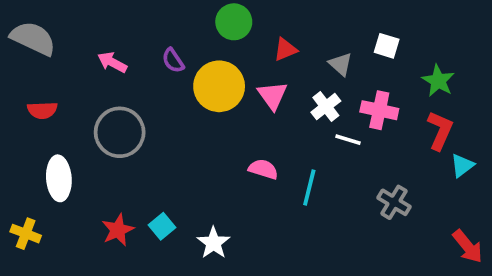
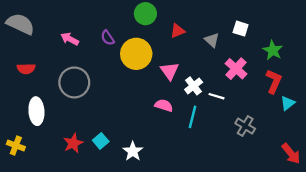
pink triangle: (272, 95) -> (169, 71), moved
white cross: (326, 107) -> (194, 86), moved
pink cross: (379, 110) -> (236, 69), turned 30
white line: (348, 140) -> (216, 96), moved

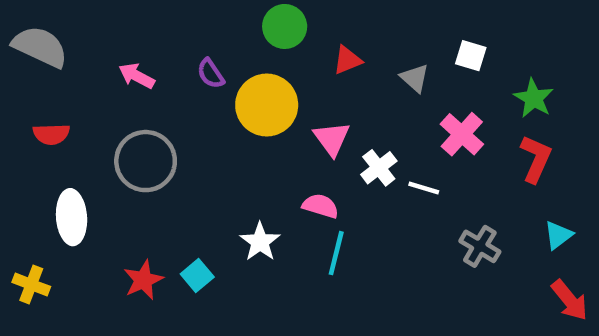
cyan triangle: (288, 103) -> (558, 235), moved
cyan line: (192, 117) -> (336, 253), moved
white star: (133, 151) -> (260, 242), moved

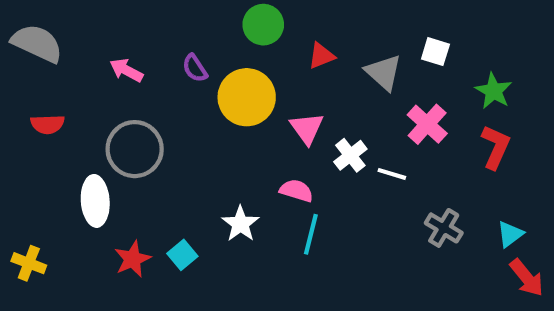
gray triangle: (415, 78) -> (384, 72), size x1.4
white ellipse: (72, 217) -> (95, 201), moved
cyan triangle: (558, 235) -> (510, 234), moved

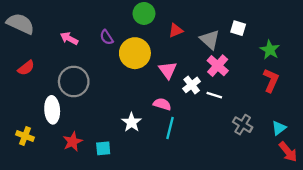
red semicircle: (47, 124) -> (26, 68), turned -36
pink cross: (427, 124) -> (218, 66), moved
cyan square: (182, 255) -> (103, 148), moved, turned 35
yellow cross: (29, 263) -> (25, 136), moved

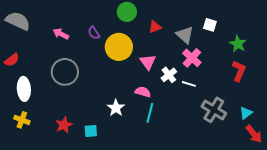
red semicircle: (26, 68) -> (12, 60), moved
white ellipse: (52, 110) -> (24, 89), moved
gray cross: (243, 125) -> (214, 110), size x1.4

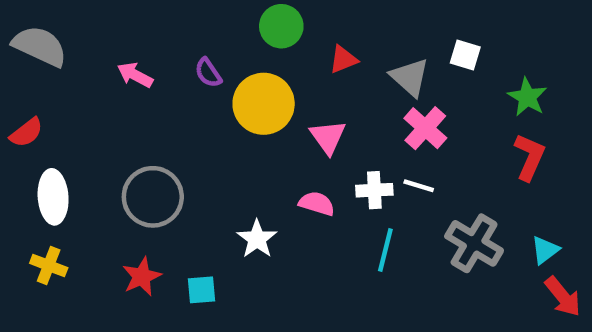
gray circle: (65, 72) -> (153, 197), moved
white cross: (169, 75) -> (374, 190), moved, turned 35
cyan line: (150, 113) -> (385, 250), moved

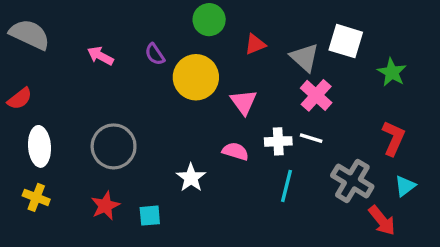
white square: (465, 55) -> (346, 41), size x1.5
red L-shape: (529, 157) -> (393, 138), moved
red arrow: (563, 297) -> (382, 220), moved

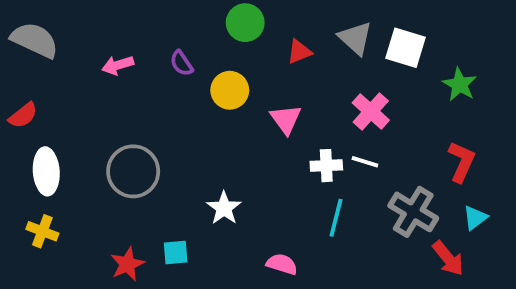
pink arrow: (100, 56) -> (118, 65), turned -45
gray triangle: (305, 57) -> (355, 38), moved
yellow circle: (196, 77) -> (230, 90), size x0.7
pink semicircle: (235, 151) -> (282, 264), moved
red star: (105, 206) -> (127, 264), moved

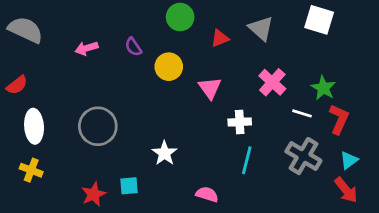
white square: (406, 48) -> (319, 20), moved
green star: (460, 84) -> (323, 88), moved
white line: (365, 162) -> (302, 113), moved
red arrow: (448, 258) -> (346, 190), moved

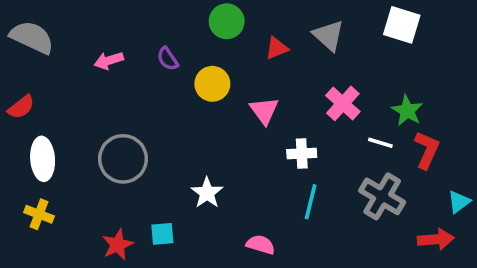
cyan triangle: (349, 160) -> (459, 202), moved
red arrow: (346, 190) -> (436, 239), turned -56

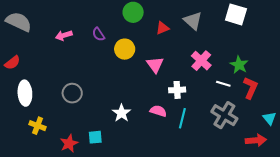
gray circle: (123, 159) -> (72, 93), size x0.7
cyan triangle: (459, 202) -> (269, 118), turned -32
yellow cross: (39, 214) -> (38, 126), moved
pink semicircle: (261, 245) -> (158, 111), moved

